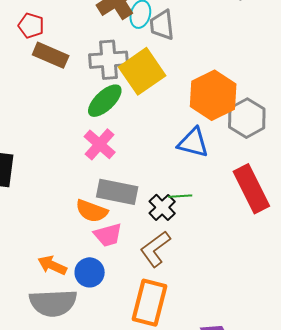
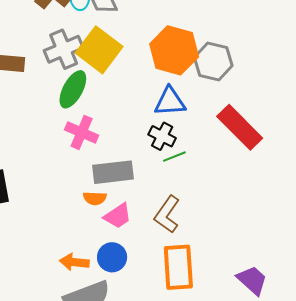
black cross: (162, 207) -> (162, 136), moved
orange semicircle: (92, 211) -> (95, 198), size x0.7

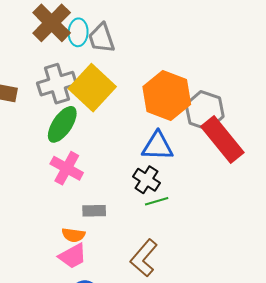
red rectangle: (240, 127) -> (222, 139), moved
gray rectangle: (113, 172) -> (94, 211), size x0.6
pink trapezoid: (118, 216) -> (73, 256), moved

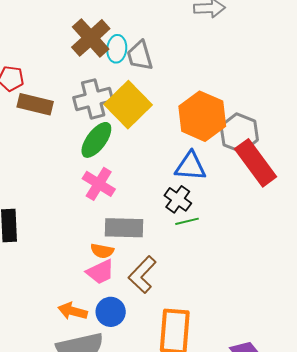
gray rectangle: (94, 211) -> (124, 228), size x1.6
brown L-shape: (144, 258) -> (142, 275), moved

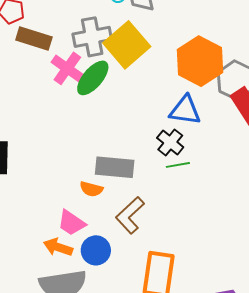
pink cross: (99, 184) -> (67, 68), moved
pink trapezoid: (100, 272) -> (71, 223), moved, turned 56

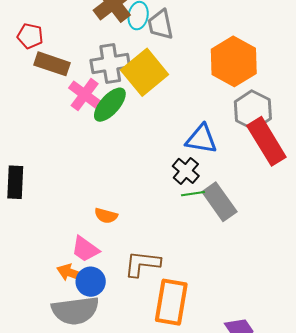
orange hexagon: (200, 61) -> (234, 61), moved
gray rectangle: (115, 167) -> (219, 202), moved, turned 48
brown L-shape: (130, 215) -> (142, 264), moved, turned 48
blue circle: (96, 250) -> (91, 282), moved

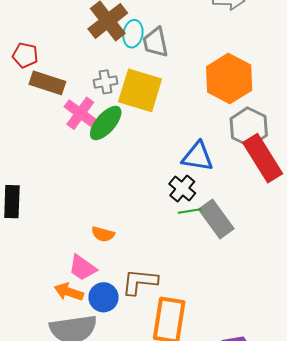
gray cross: (110, 64) -> (106, 82), size x0.6
yellow square: (145, 72) -> (140, 90), turned -33
blue circle: (91, 282) -> (104, 297), moved

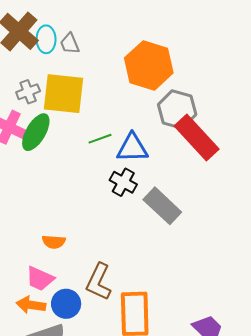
gray trapezoid: (155, 42) -> (70, 44), size x0.7
green line: (190, 211) -> (100, 139), moved
brown L-shape: (140, 282) -> (99, 282), turned -60

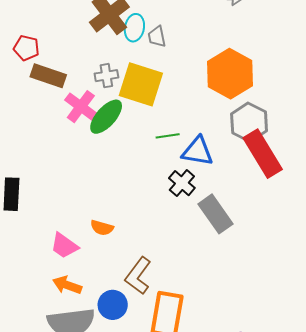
pink trapezoid: (40, 279) -> (64, 246), moved
blue circle: (66, 304) -> (113, 305), moved

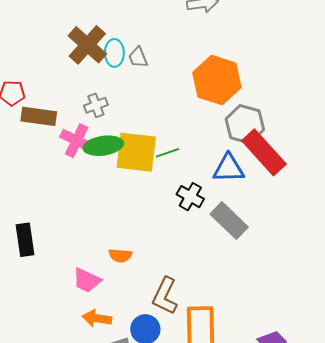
yellow square: (141, 84) -> (136, 152), moved
green ellipse: (106, 117) -> (103, 146), turned 51
blue triangle: (198, 151) -> (228, 168), moved

